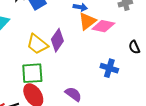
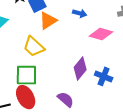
orange triangle: (87, 21) -> (48, 21), moved
purple diamond: (57, 40) -> (80, 68), moved

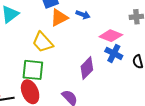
blue arrow: (80, 13) -> (83, 15), moved
blue cross: (104, 76) -> (114, 53), moved

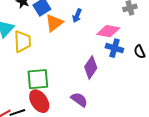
blue arrow: (83, 15) -> (77, 16), turned 104
yellow trapezoid: (43, 42) -> (22, 41), moved, turned -130

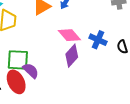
pink diamond: (108, 31) -> (69, 35), moved, turned 30
purple semicircle: (79, 100) -> (31, 71), moved

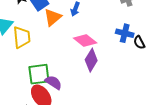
blue cross: (98, 40) -> (125, 33), moved

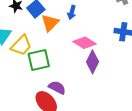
yellow trapezoid: (22, 37) -> (21, 45), turned 55
green square: (39, 74) -> (39, 60), moved

